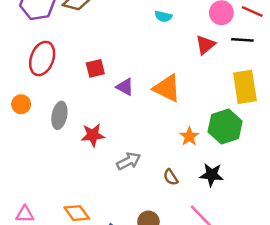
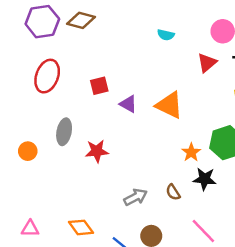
orange circle: (21, 104) -> (28, 151), moved
gray arrow: (129, 161) -> (136, 197), moved
black star: (212, 175) -> (205, 179), moved

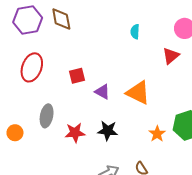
brown diamond: (81, 20) -> (61, 19), turned 65
cyan semicircle: (166, 35) -> (135, 32), turned 80
black star: (205, 179) -> (108, 131), moved

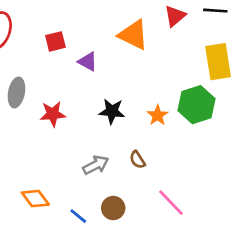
orange triangle: (138, 93) -> (133, 35), moved
black star: (108, 131) -> (112, 111), moved

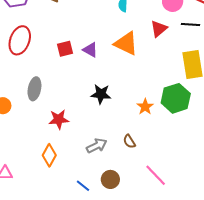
purple triangle: (88, 62) -> (90, 50), moved
black star: (112, 111) -> (101, 94), moved
red star: (53, 114) -> (59, 119), moved
orange diamond: (35, 199) -> (49, 155), moved, turned 65

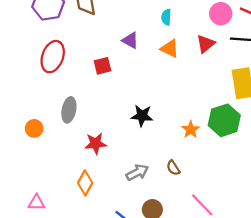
orange triangle: (126, 43) -> (170, 48), moved, size x0.7
purple triangle: (90, 50) -> (130, 40), moved

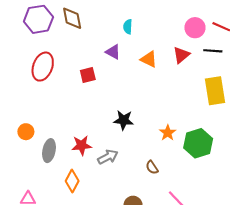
cyan semicircle: (166, 17) -> (128, 27), moved
gray ellipse: (69, 110) -> (49, 151), moved
green hexagon: (224, 120) -> (198, 143), moved
gray arrow: (137, 172) -> (108, 157), moved

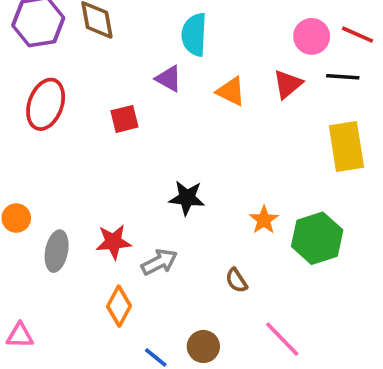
cyan semicircle: (128, 27) -> (194, 35), size x1.6
orange diamond: (72, 181) -> (119, 306), moved

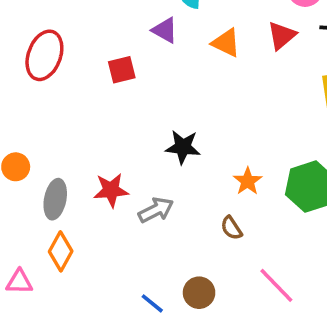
orange star: (264, 220) -> (248, 181), moved
orange diamond: (119, 306) -> (61, 251), moved

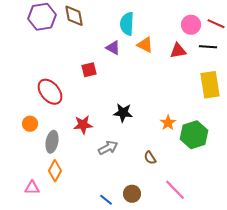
red triangle: (282, 36) -> (178, 51), turned 30
orange triangle: (226, 43) -> (145, 45), moved
red ellipse: (44, 55) -> (50, 92), moved, turned -60
orange star: (248, 181) -> (168, 123), moved
red star: (111, 190) -> (83, 125), moved

